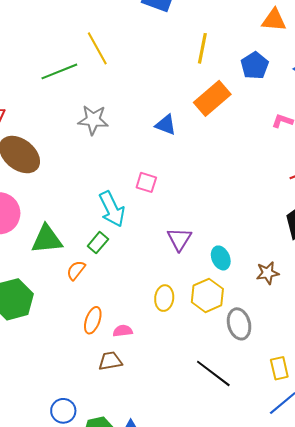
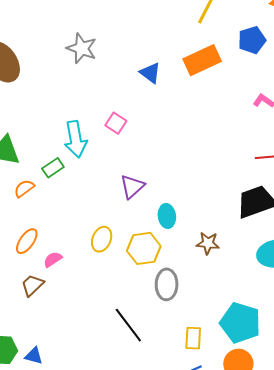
pink semicircle: (123, 331) -> (53, 259), turned -42
brown trapezoid: (110, 361) -> (32, 285), turned -50

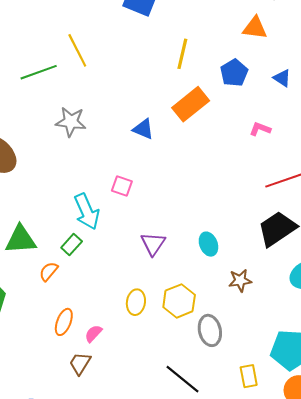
cyan ellipse: (167, 216) -> (208, 244), moved

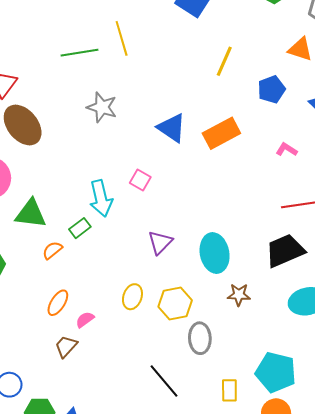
orange rectangle: (191, 104) -> (221, 133), moved
blue triangle: (143, 129) -> (172, 128), size x1.4
cyan ellipse: (208, 244) -> (215, 253), size x1.6

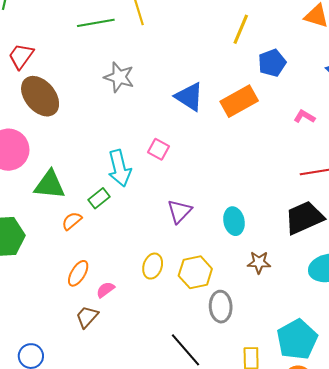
blue pentagon: (272, 89) -> (272, 63), moved
cyan ellipse: (215, 253) -> (234, 221), size x0.7
cyan pentagon: (276, 372) -> (297, 339), turned 30

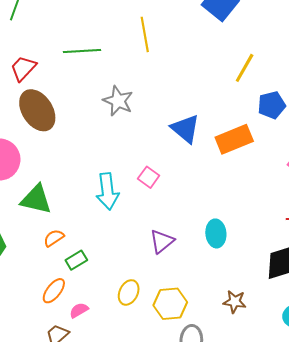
green line: (96, 23) -> (82, 51), moved
green rectangle: (99, 198) -> (76, 260), moved
cyan ellipse: (234, 221) -> (216, 233), moved

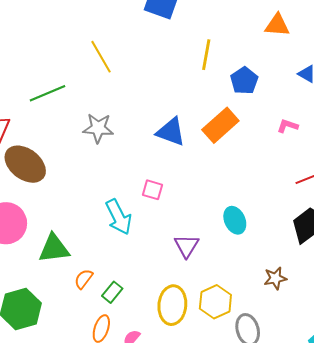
yellow ellipse: (129, 292) -> (172, 305), size x1.5

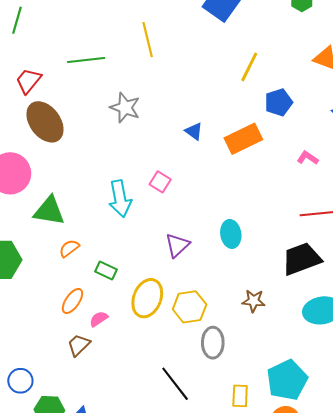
blue triangle: (171, 132) -> (194, 131), size x0.6
green rectangle: (112, 292) -> (106, 270), moved, turned 60

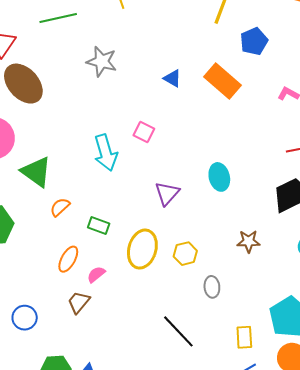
orange rectangle: (243, 139) -> (222, 81), turned 72
green triangle: (49, 211) -> (36, 172), turned 32
yellow hexagon: (190, 307) -> (185, 254), size x0.7
gray ellipse: (213, 343) -> (212, 287), size x0.7
blue circle: (20, 381) -> (25, 318), moved

